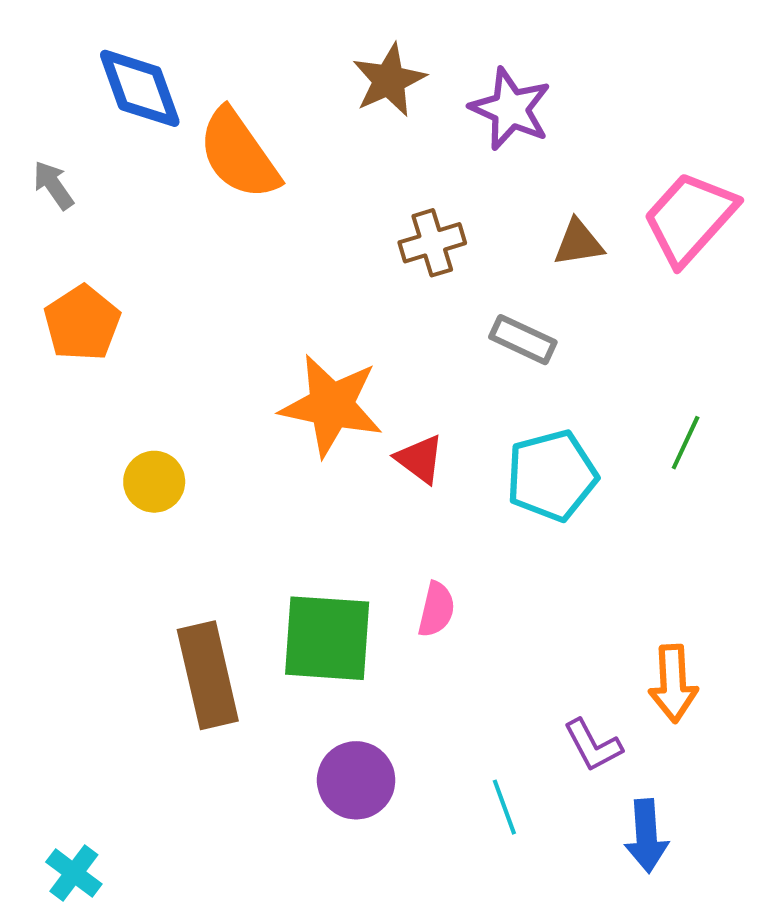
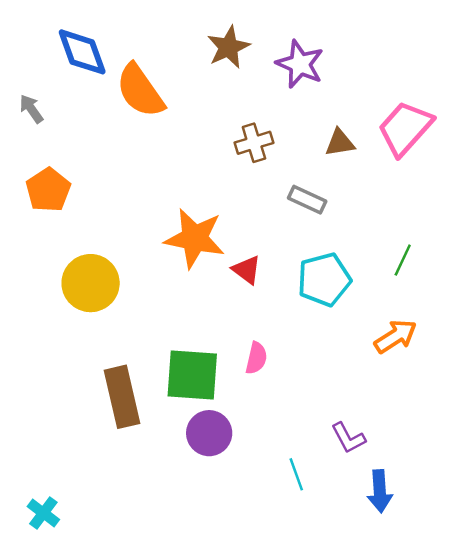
yellow circle: (154, 482) -> (91, 283), size x1.6
orange arrow: (673, 684) -> (395, 336), moved, turned -120
purple circle: (356, 780) -> (209, 433), moved

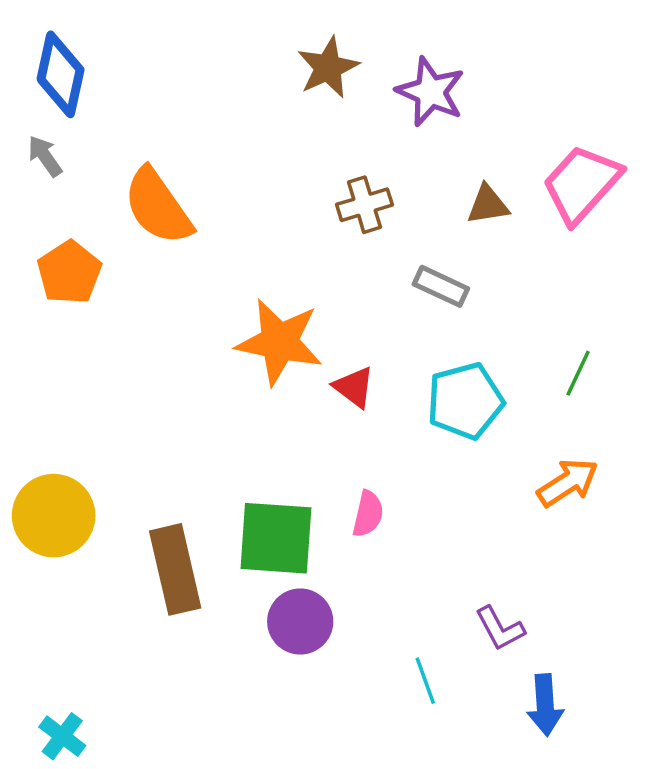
blue diamond: (82, 52) -> (61, 74), moved, turned 32
orange semicircle: (140, 91) -> (158, 206), moved
yellow circle: (91, 283) -> (54, 516), moved

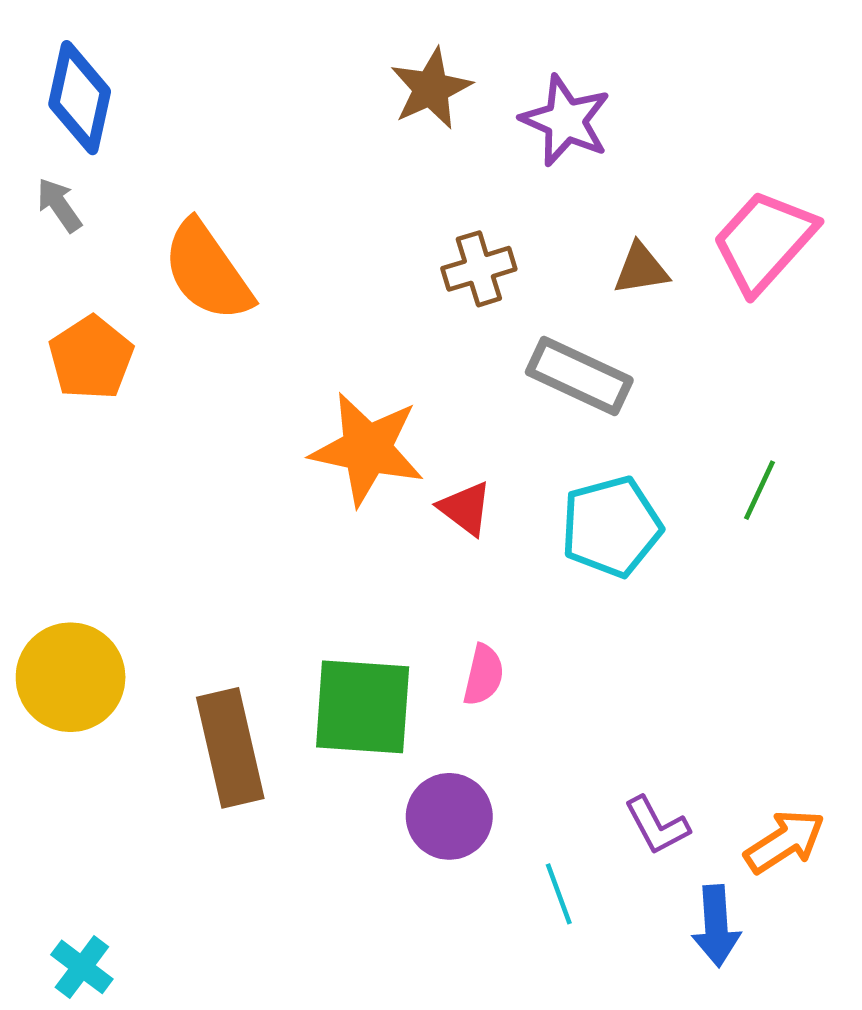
gray rectangle: (441, 286) -> (579, 376), size x1.4
orange arrow: (568, 483) -> (785, 841), moved
purple circle: (300, 622) -> (449, 816), moved

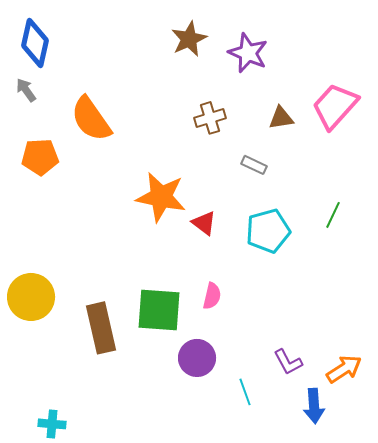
orange pentagon: (91, 358) -> (40, 157), turned 30
gray rectangle: (579, 376) -> (254, 165), size x0.6
cyan cross: (82, 967) -> (52, 424), moved, turned -32

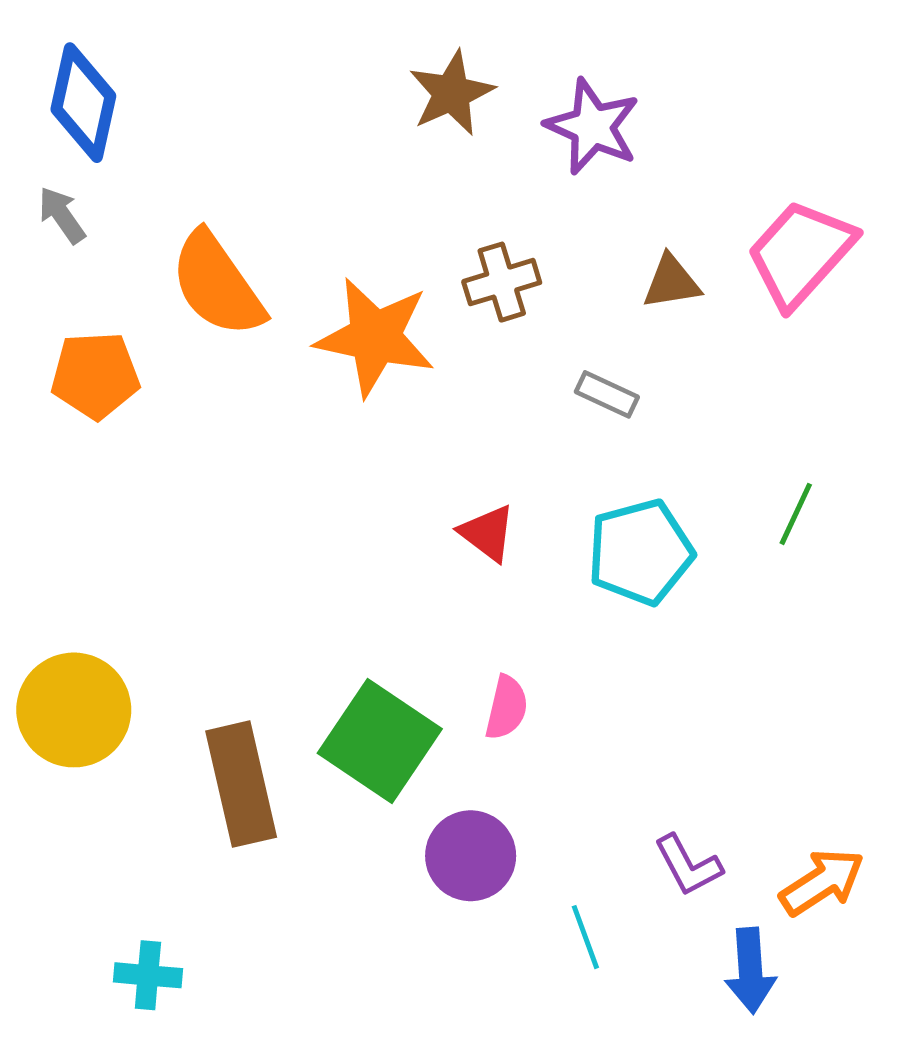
orange star: (161, 197) -> (375, 337), moved
green square: (159, 310) -> (380, 741), turned 30
cyan cross: (52, 424) -> (148, 975), moved

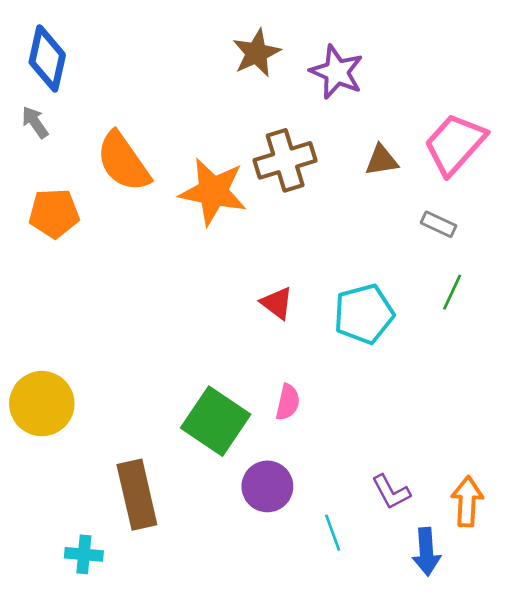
brown cross: (502, 282) -> (285, 160), size x1.4
gray rectangle: (607, 394) -> (439, 224), moved
brown rectangle: (241, 784) -> (137, 495), moved
orange arrow: (822, 882) -> (467, 501), turned -54

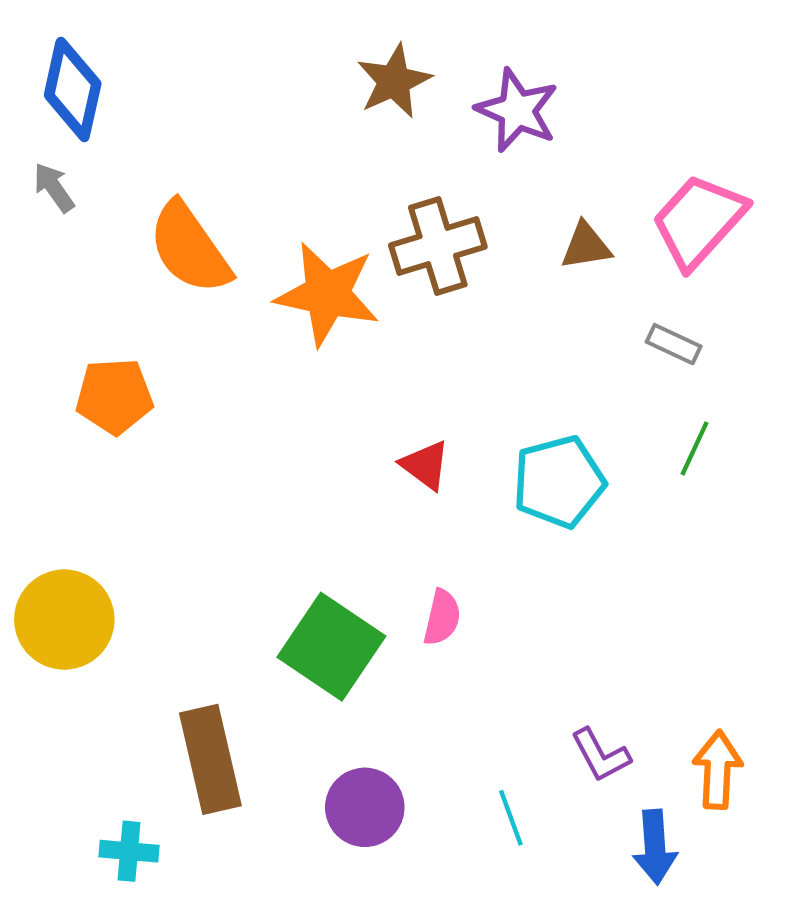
orange pentagon: (54, 213) -> (114, 396), moved
purple circle: (267, 486) -> (365, 807), moved

